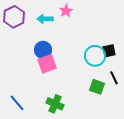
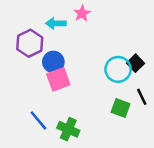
purple hexagon: (14, 17) -> (30, 43), moved
black square: (109, 51) -> (136, 63), turned -32
blue line: (17, 103) -> (38, 120), moved

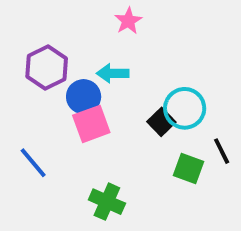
cyan arrow: (56, 23) -> (113, 73), moved
black square: (136, 63) -> (161, 122), moved
blue line: (38, 120) -> (33, 163), moved

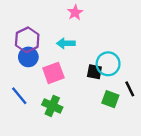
blue circle: (84, 97) -> (28, 57), moved
black square: (161, 122) -> (94, 72), turned -35
green cross: (107, 202) -> (52, 106), moved

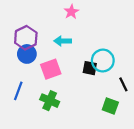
blue line: (19, 96) -> (18, 91), turned 60
green square: (110, 99) -> (110, 106), moved

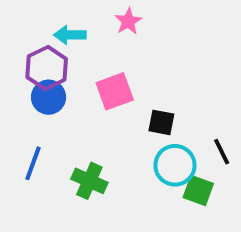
cyan arrow: (63, 41) -> (70, 35), moved
cyan circle: (103, 60) -> (175, 165), moved
pink square: (51, 69) -> (115, 91), moved

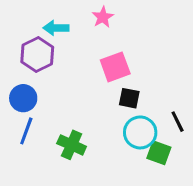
pink square: (115, 91) -> (115, 67), moved
blue circle: (49, 97) -> (23, 98), moved

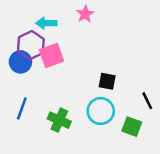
pink square: (115, 67) -> (52, 55), moved
blue circle: (23, 98) -> (20, 62), moved
cyan circle: (140, 132) -> (101, 111), moved

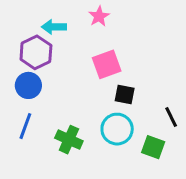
pink square: (52, 55) -> (107, 64), moved
blue circle: (20, 62) -> (28, 85), moved

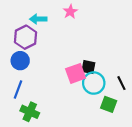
pink square: (107, 64) -> (76, 73), moved
cyan circle: (117, 129) -> (94, 83), moved
green cross: (69, 140) -> (30, 112), moved

